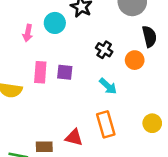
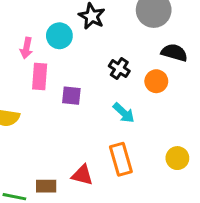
black semicircle: (149, 36) -> (174, 53), turned -60
pink rectangle: (40, 72) -> (40, 76), moved

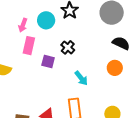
black cross: (119, 69) -> (68, 47), moved
orange circle: (156, 81) -> (115, 68), moved

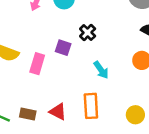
pink rectangle: (29, 46) -> (37, 64), moved

